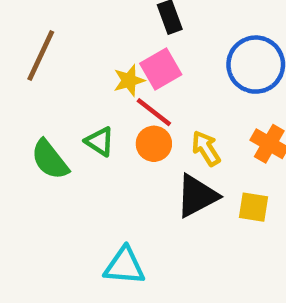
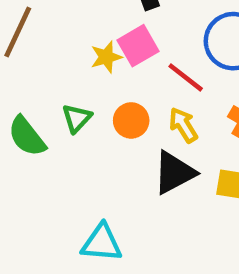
red line: (154, 112) -> (186, 77), moved
green triangle: (100, 141) -> (77, 118), turned 40

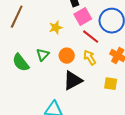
pink square: (138, 46) -> (83, 17), moved
black triangle: (174, 173) -> (73, 81), moved

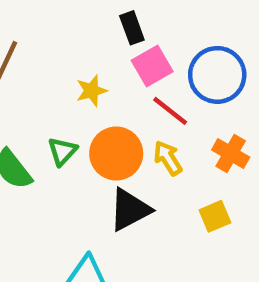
orange circle: (67, 56) -> (116, 153), size x1.5
yellow square: (111, 84) -> (215, 216), turned -32

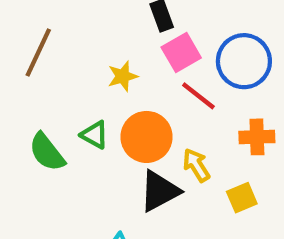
green triangle: (62, 151) -> (95, 135), turned -44
orange cross: (231, 153) -> (257, 137), turned -32
yellow arrow: (168, 158) -> (196, 165), moved

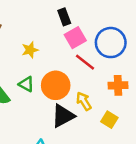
yellow star: (123, 76) -> (30, 50), moved
yellow square: (242, 198) -> (109, 120), turned -35

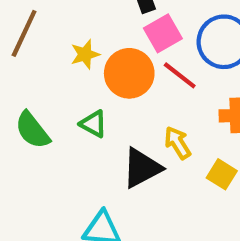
green triangle: (26, 84) -> (93, 124), moved
orange circle: (56, 85) -> (129, 73), moved

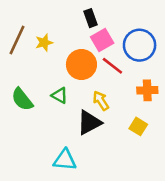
yellow star: (85, 54) -> (44, 43), moved
yellow arrow: (178, 143) -> (101, 101), moved

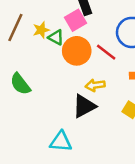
pink square: (102, 40) -> (75, 20), moved
green triangle: (60, 95) -> (56, 37), moved
yellow arrow: (101, 101) -> (95, 85), turned -66

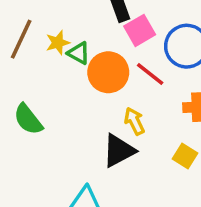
pink square: (75, 20) -> (140, 30), moved
yellow arrow: (95, 85) -> (134, 121), turned 72

